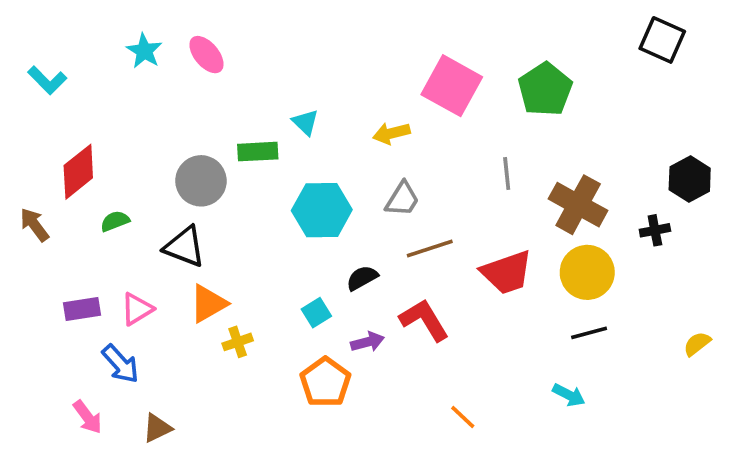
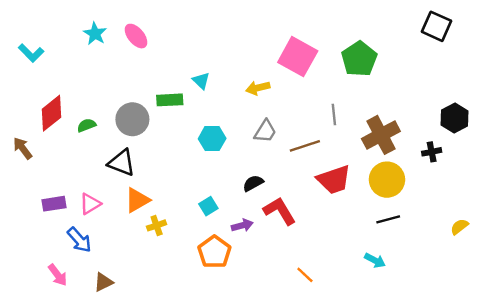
brown cross: (578, 205) -> (381, 135), turned 33
cyan hexagon: (322, 210) -> (212, 139), size x0.7
green semicircle: (115, 221) -> (87, 125), moved
brown line: (430, 249) -> (305, 146), moved
black semicircle: (362, 278) -> (253, 183), moved

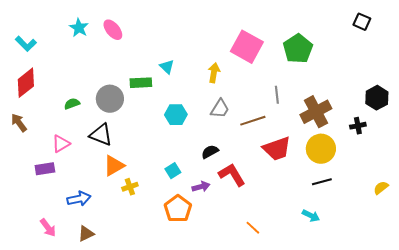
black square: (436, 26) -> (362, 22), size x0.7
yellow arrow: (258, 88) -> (214, 73), turned 114
red diamond: (52, 113) -> (26, 83), moved
pink triangle: (90, 204) -> (61, 144), moved
blue arrow: (79, 240) -> (79, 199), moved, turned -60

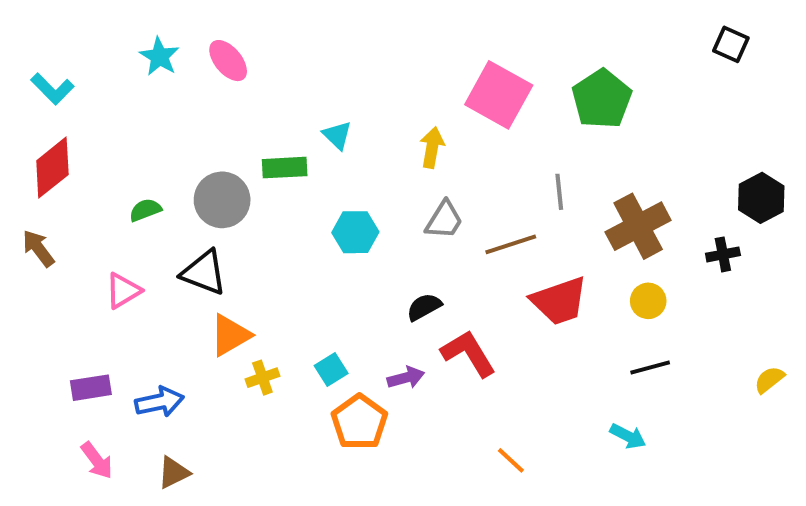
yellow circle: (321, 149) -> (648, 301), size x0.6
purple rectangle: (45, 169) -> (91, 388), moved
cyan square: (173, 171) -> (331, 370), moved

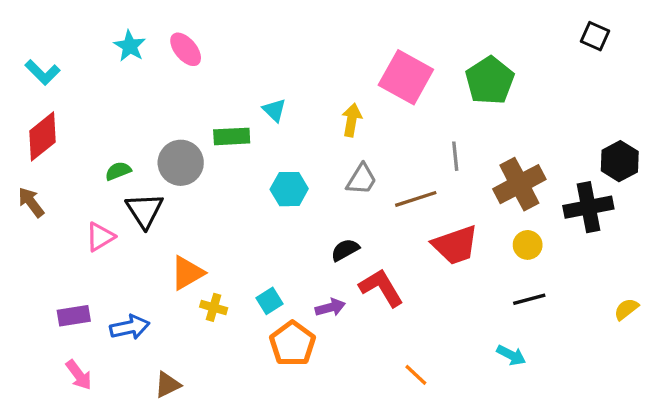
black cross: (723, 254) -> (588, 207), size x1.8
black triangle: (204, 273) -> (145, 210), moved, turned 36
yellow cross: (262, 378) -> (214, 307), turned 35
brown triangle: (174, 473) -> (168, 385), moved

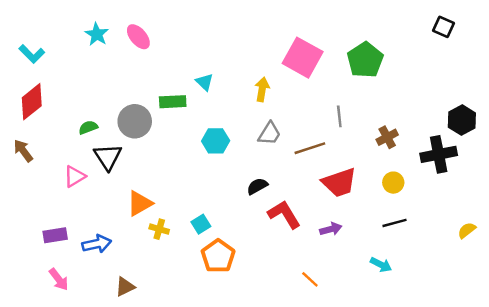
brown cross: (519, 184) -> (387, 137), size x0.6
purple arrow: (330, 307) -> (331, 229), moved

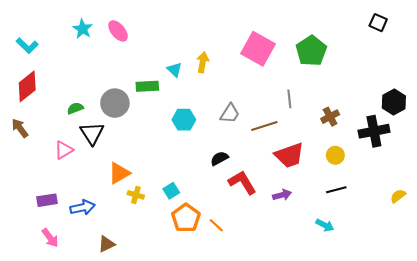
yellow arrow: (262, 89) -> (203, 62), moved
orange line: (310, 279) -> (216, 225), moved

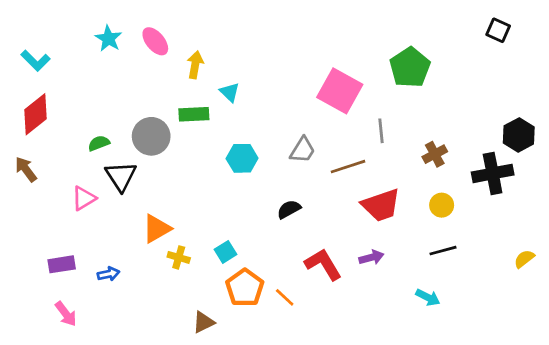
pink square: (258, 49) -> (340, 91), moved
yellow arrow: (203, 62) -> (195, 65), moved
red L-shape: (242, 182) -> (323, 264), moved
blue arrow: (83, 207) -> (108, 274), size x0.7
brown triangle: (107, 244) -> (203, 322), moved

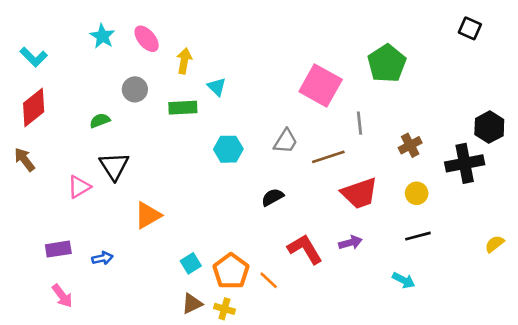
gray circle: (151, 136) -> (135, 89), moved, size x0.7
green semicircle: (99, 143) -> (100, 121), moved
cyan square: (225, 252) -> (191, 263), moved
yellow cross: (179, 257) -> (224, 309), moved

